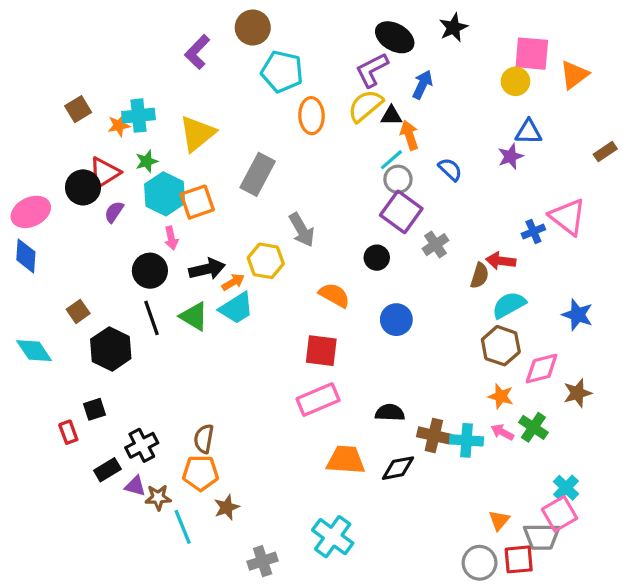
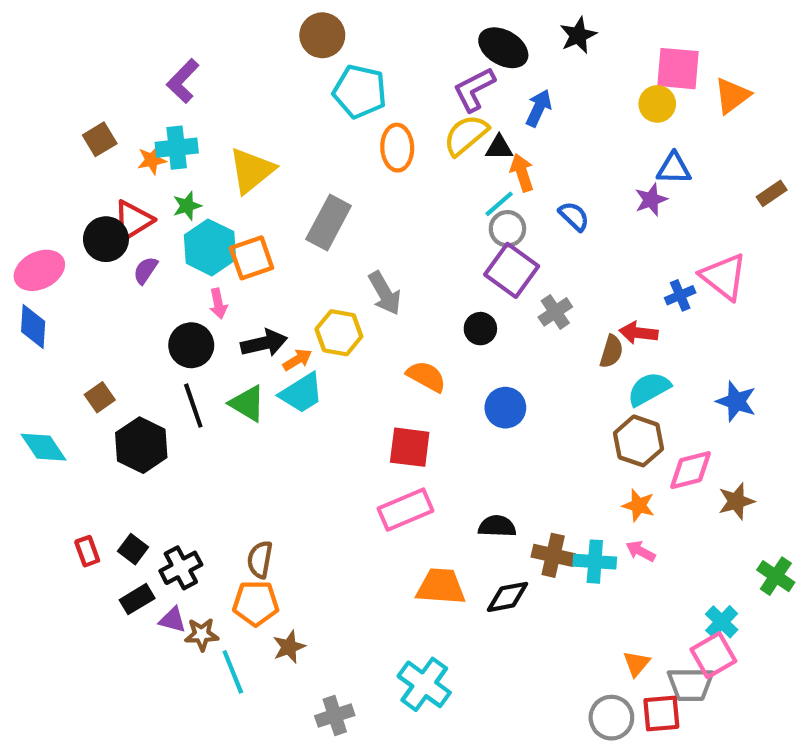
purple L-shape: (197, 52) -> (183, 81), moved
black square: (94, 409) -> (133, 549), moved, turned -35
green cross: (533, 427) -> (776, 576), moved

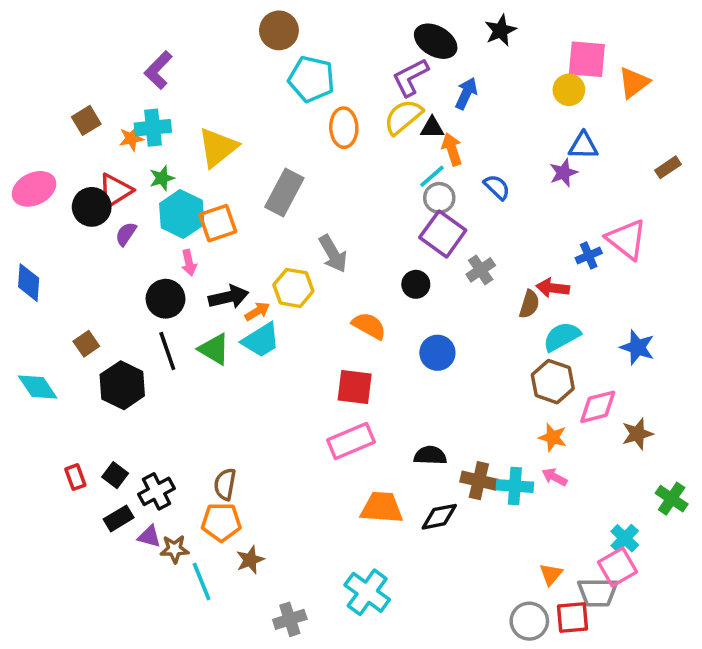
pink ellipse: (39, 270) -> (34, 189), moved

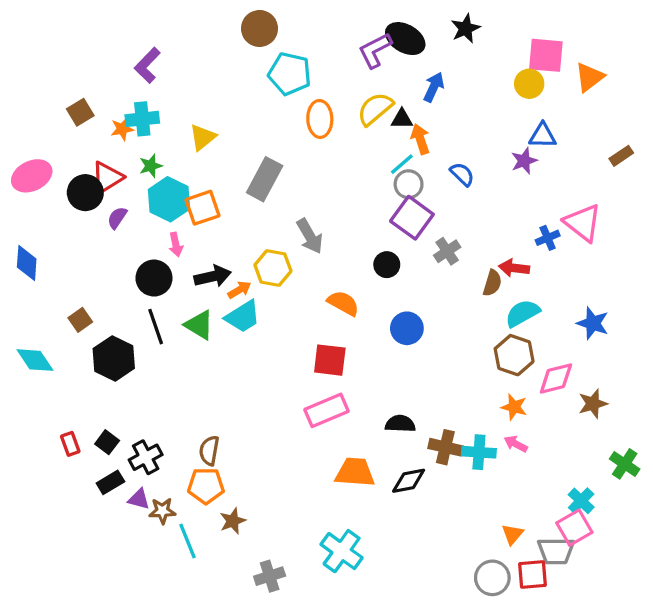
purple L-shape: (410, 77) -> (375, 50), moved
yellow triangle: (218, 147) -> (203, 137), size x0.7

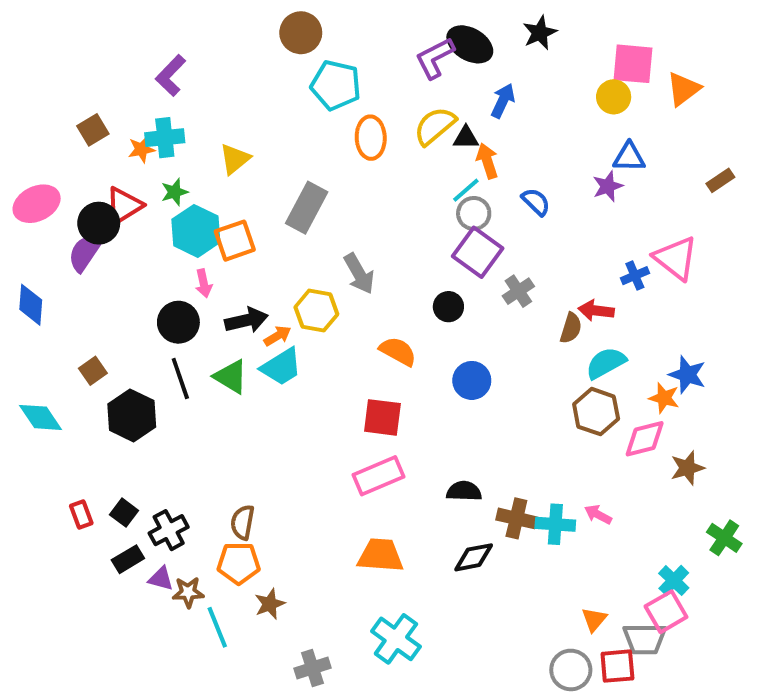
purple semicircle: (117, 218) -> (85, 252), moved, size x1.5
orange star: (514, 407) -> (664, 398), moved
orange trapezoid: (355, 472) -> (380, 555), moved

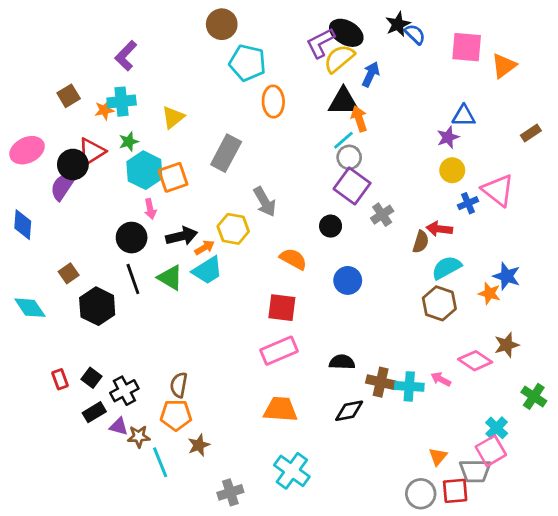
yellow circle: (614, 97) -> (452, 170), moved
yellow semicircle: (435, 126) -> (339, 59), moved
black triangle: (466, 138) -> (343, 102), size x1.6
blue semicircle: (536, 202) -> (415, 34), moved
pink diamond: (645, 439) -> (475, 361), moved, turned 48

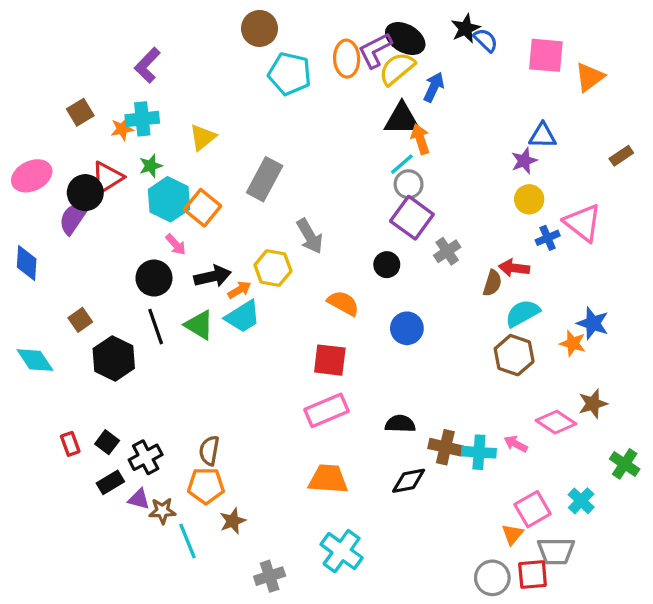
orange ellipse: (273, 102) -> (347, 59), moved
orange square: (173, 177) -> (203, 208), turned -32
pink arrow: (150, 209) -> (176, 245), turned -30
pink square: (491, 451) -> (533, 509), moved

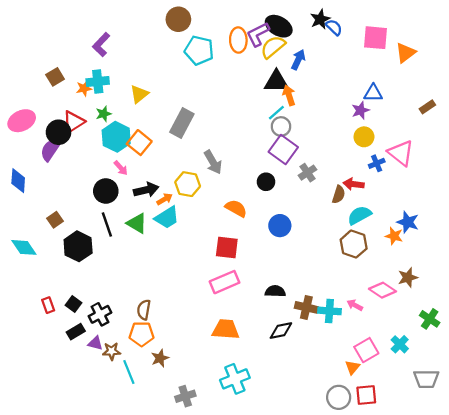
cyan cross: (342, 551) -> (235, 379), turned 32
gray trapezoid: (556, 551) -> (426, 379), moved

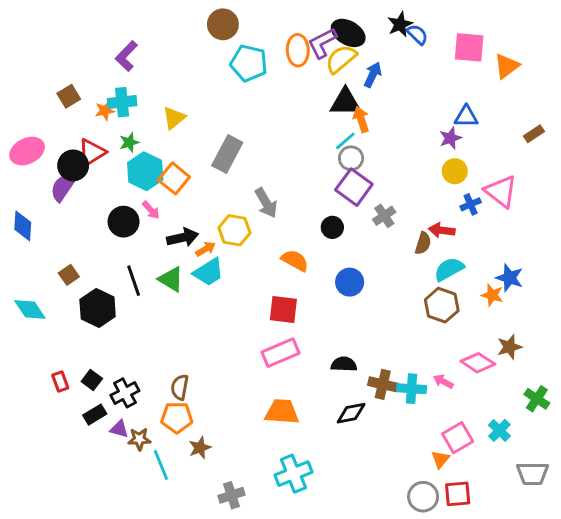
black circle: (106, 191) -> (124, 222), moved

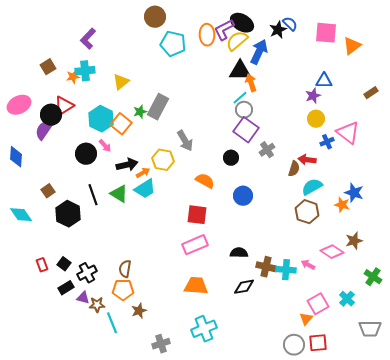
black star: (400, 24) -> (278, 30), moved
blue arrow: (373, 75) -> (259, 52), size x1.4
green star: (129, 142) -> (140, 112), moved

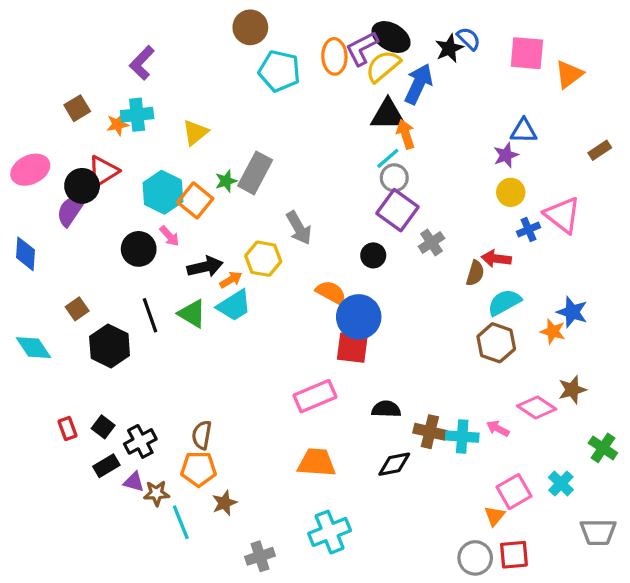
blue circle: (243, 196) -> (359, 317), moved, size x1.4
red square: (197, 215) -> (352, 348), moved

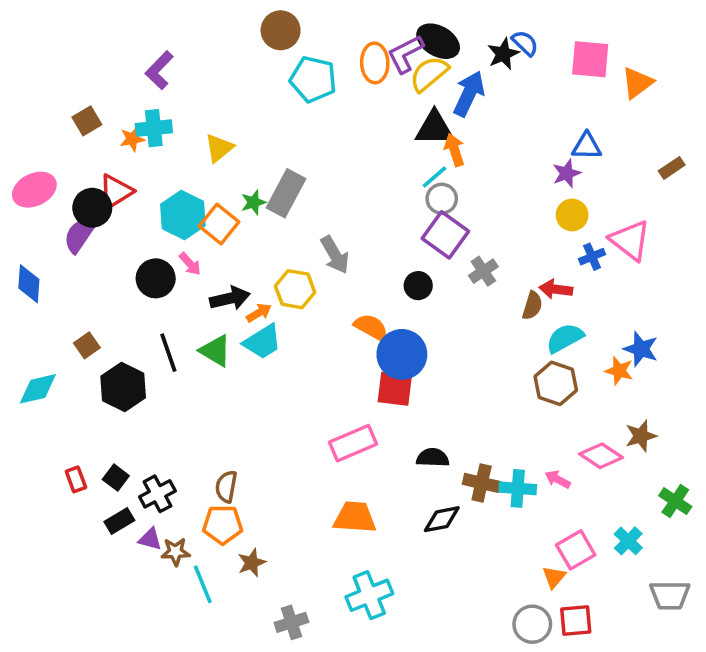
cyan diamond: (34, 348) -> (38, 389), turned -69

